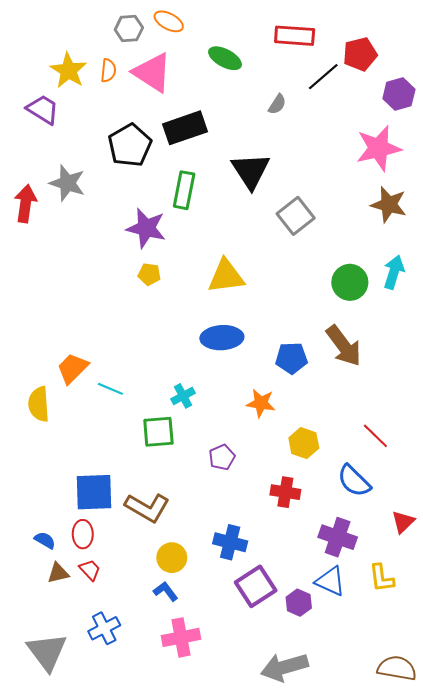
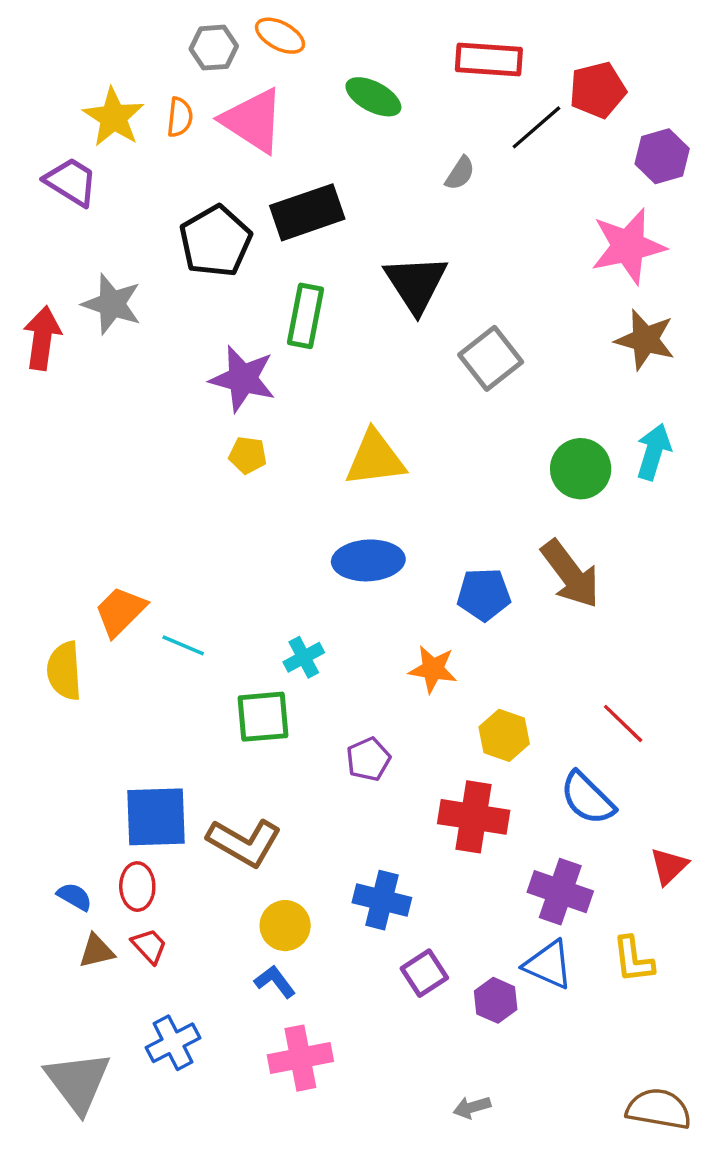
red cross: (285, 492) -> (474, 817), size x1.4
purple square: (256, 586) -> (424, 973), size x0.7
gray arrow: (284, 667) -> (472, 1107), size x0.5

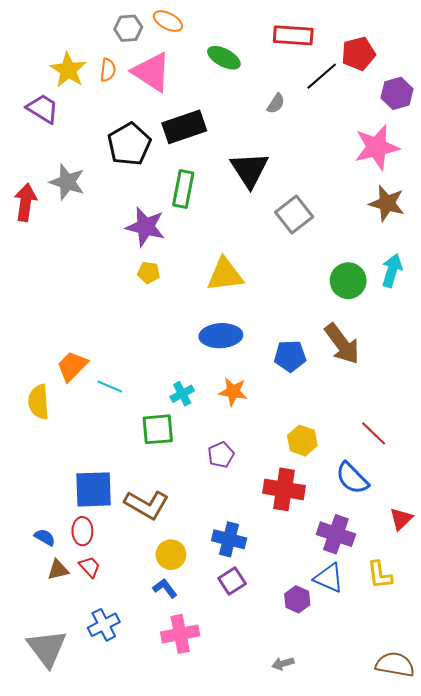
orange star: (433, 669) -> (233, 392), moved
purple square: (424, 973) -> (232, 581), moved

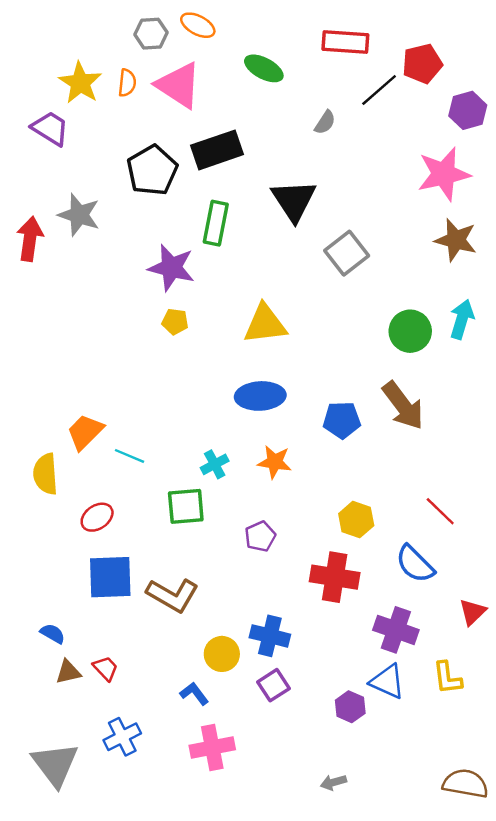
red ellipse: (82, 531) -> (97, 517), moved, turned 56
yellow circle: (171, 555) -> (222, 654), moved

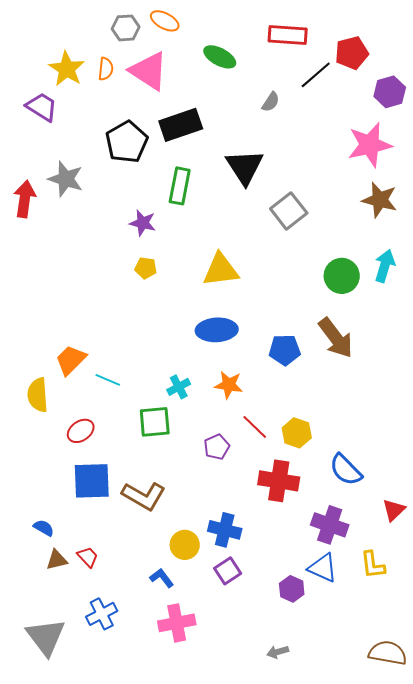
purple star: (171, 268) -> (143, 223), size x0.7
red line: (440, 511) -> (255, 427), moved

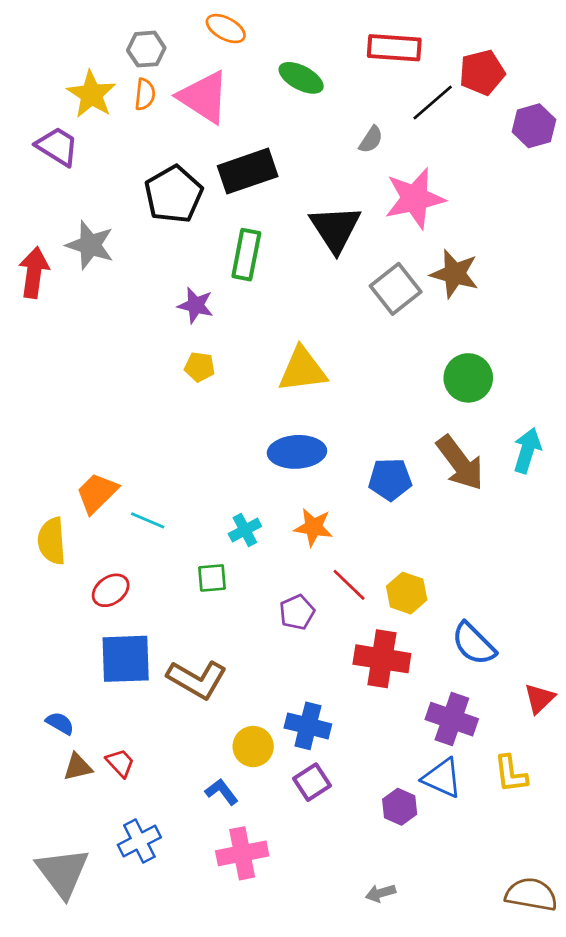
gray hexagon: (126, 28) -> (146, 49), moved
pink star: (370, 145) -> (415, 198), moved
brown star: (380, 200) -> (455, 274), moved
cyan arrow: (385, 266) -> (527, 451), moved
green square: (155, 422) -> (212, 578), size x0.7

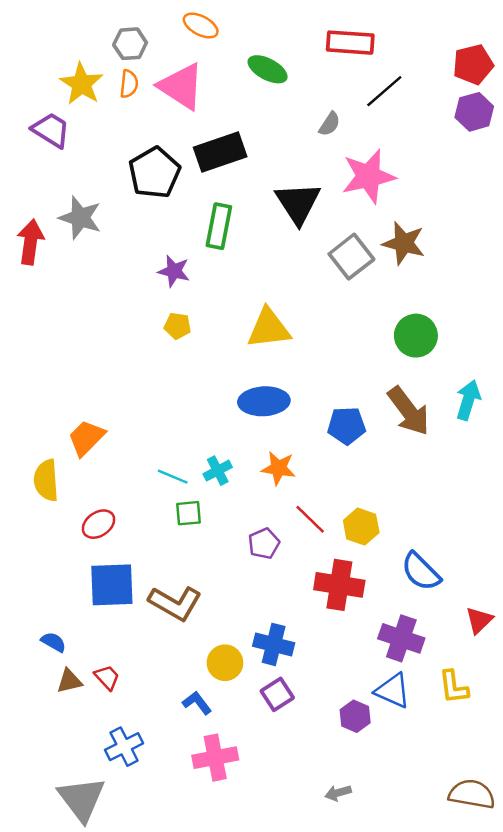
red pentagon: (482, 72) -> (473, 64), moved
cyan line: (148, 520) -> (173, 477), moved
gray triangle: (63, 873) -> (81, 799), moved

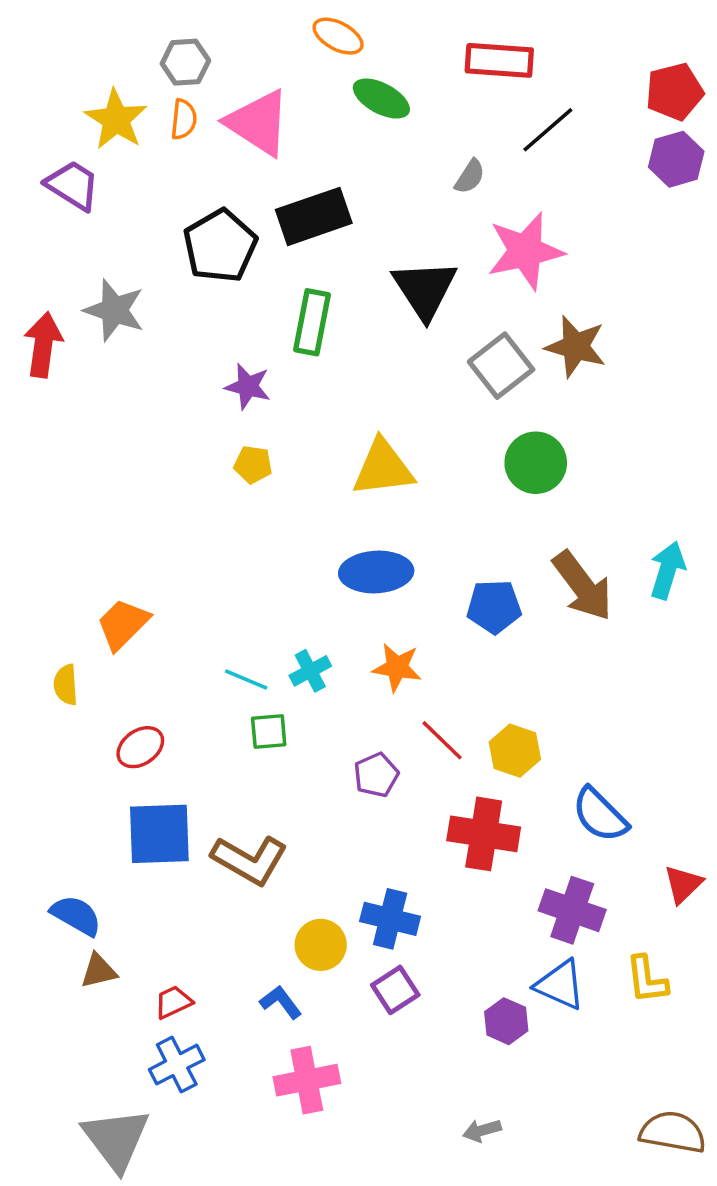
orange ellipse: (201, 25) -> (338, 36), moved
green circle: (416, 336) -> (536, 463), moved
yellow semicircle: (46, 480) -> (66, 685), size x0.7
blue semicircle: (54, 642) -> (76, 915), size x1.4
red trapezoid: (107, 677) -> (173, 1002), moved, turned -72

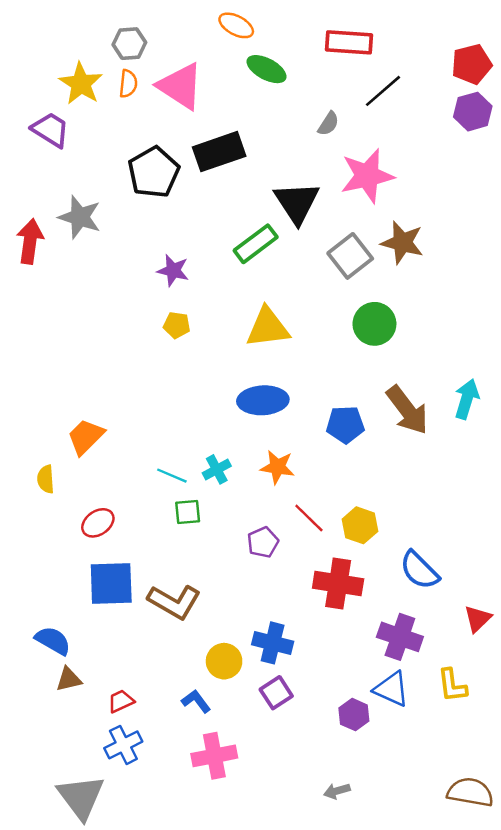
green rectangle: (312, 322) -> (256, 244), moved, turned 42

